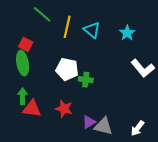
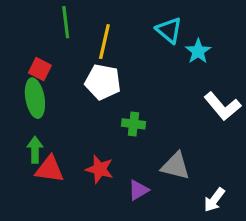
green line: (42, 14) -> (66, 22), turned 42
cyan triangle: (92, 30) -> (169, 30), moved
white pentagon: (67, 69) -> (103, 82), moved
gray triangle: (103, 126) -> (175, 166), moved

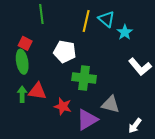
yellow line: (104, 42) -> (86, 21), moved
green cross: (133, 124) -> (84, 78), size x1.6
red triangle: (50, 169) -> (37, 91), moved
purple triangle: (138, 190) -> (87, 120), size x1.6

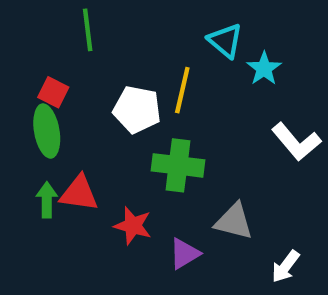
yellow line: (86, 21) -> (182, 90), moved
purple triangle: (87, 120) -> (184, 254), size x0.7

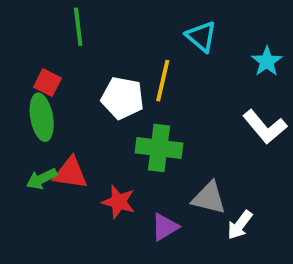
cyan star: (264, 69) -> (267, 61), moved
green arrow: (47, 200) -> (42, 179), turned -116
white arrow: (286, 266) -> (240, 225), moved

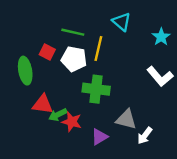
green line: (78, 27) -> (73, 32), moved, turned -70
red square: (47, 83) -> (47, 52), moved
green arrow: (42, 179) -> (58, 115), moved

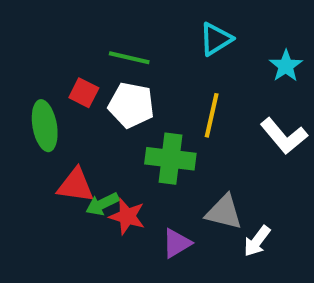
cyan triangle: (122, 22) -> (216, 39), turned 48
yellow line: (98, 49) -> (212, 115), moved

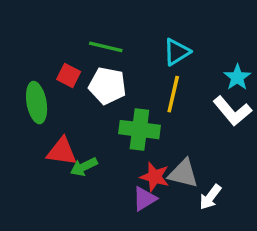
cyan triangle: (216, 39) -> (177, 52), moved
cyan star: (286, 66) -> (237, 77), moved
red star: (127, 216) -> (155, 177), moved

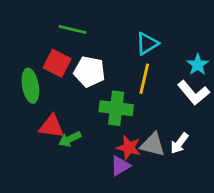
green line: (106, 47) -> (73, 30), moved
red square: (69, 76) -> (57, 63), size x1.4
white arrow: (210, 197) -> (179, 143), moved

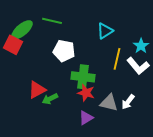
red square: (57, 63) -> (13, 45), moved
yellow line: (144, 79) -> (117, 59), moved
green ellipse: (30, 86) -> (22, 30), moved, turned 60
red triangle: (51, 126) -> (37, 90), turned -36
red star: (129, 148) -> (86, 93), moved

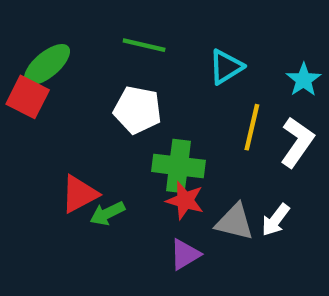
green line: (52, 21) -> (144, 45), moved
cyan star: (141, 46) -> (304, 80), moved
white L-shape: (138, 66) -> (297, 142), turned -105

